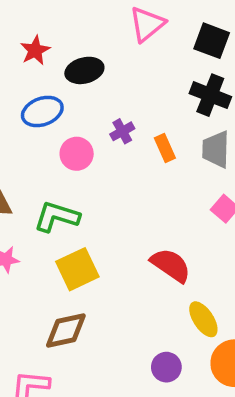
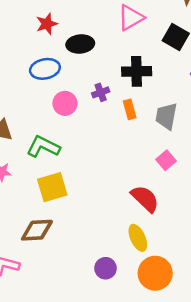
black cross: (210, 95) -> (137, 71), moved, turned -32
red semicircle: (171, 265) -> (145, 199), moved

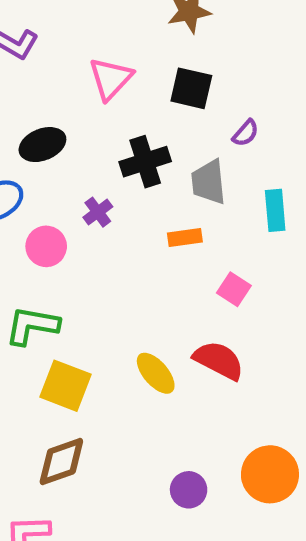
orange rectangle: (130, 109) -> (185, 238), moved, turned -66
gray trapezoid: (166, 116) -> (209, 182), moved
yellow square: (52, 187) -> (65, 386), turned -36
yellow ellipse: (138, 238) -> (156, 373), moved

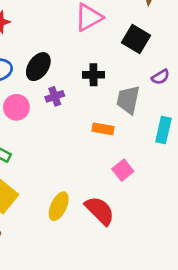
black ellipse: (42, 145) -> (38, 67), moved, turned -52
black cross: (145, 162) -> (93, 75), size x0.7
yellow ellipse: (156, 373) -> (59, 206), turned 48

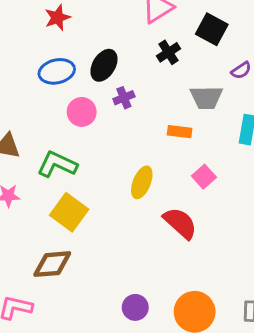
black cross: (93, 75) -> (168, 52), moved, turned -30
gray trapezoid: (128, 100) -> (206, 98), turned -100
yellow ellipse: (59, 206) -> (142, 182), moved

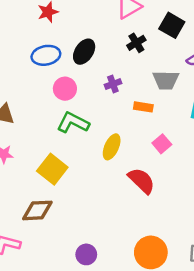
purple cross: (124, 98) -> (113, 84), moved
green L-shape: (57, 164) -> (73, 123), moved
purple circle: (135, 307) -> (86, 254), moved

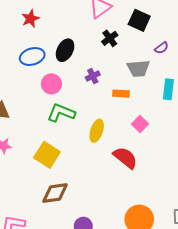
brown diamond: (37, 210) -> (55, 193), moved

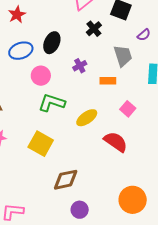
gray trapezoid: (138, 68) -> (123, 56), turned -100
yellow ellipse: (97, 131) -> (87, 118), turned 40
brown diamond: (55, 193) -> (66, 180), moved

